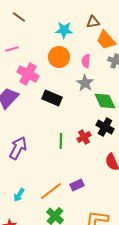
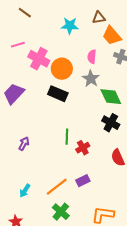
orange circle: (59, 57) -> (62, 69), moved
pink cross: (28, 74) -> (39, 59), moved
red cross: (84, 137) -> (83, 148), moved
purple arrow: (18, 148) -> (24, 144), size x0.6

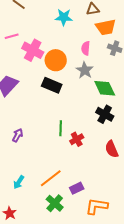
orange trapezoid: (112, 36) -> (106, 27), turned -60
purple rectangle: (83, 181) -> (77, 188), moved

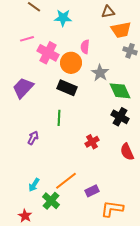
cyan star: (64, 17) -> (63, 18), moved
pink semicircle: (86, 48) -> (85, 47), moved
green line: (61, 128) -> (59, 118), moved
green cross: (55, 203) -> (51, 201), moved

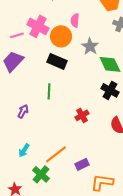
pink line: (27, 39) -> (17, 35), moved
cyan arrow: (34, 185) -> (24, 150), moved

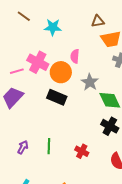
green line: (49, 91) -> (49, 146), moved
red cross: (82, 115) -> (82, 151), turned -32

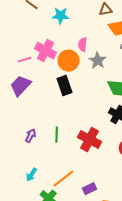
gray star: (90, 82) -> (98, 61), moved
black rectangle: (57, 97) -> (65, 86), turned 48
red cross: (82, 151) -> (90, 140), size x1.6

